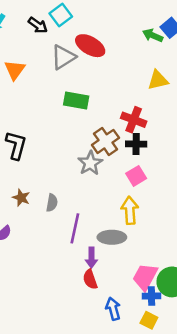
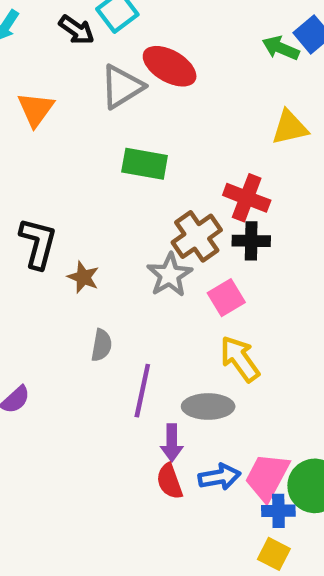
pink square: (136, 176) -> (226, 298), moved
brown star: (21, 198) -> (83, 277), moved
yellow arrow: (130, 210) -> (240, 359), turned -32
blue arrow: (113, 309) -> (219, 477), moved, turned 95

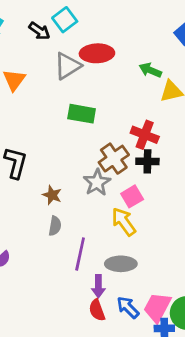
green arrow: (281, 48) -> (150, 70), moved
red ellipse: (170, 66) -> (97, 53), turned -32
brown star: (83, 277) -> (52, 195), moved
yellow arrow: (240, 359) -> (124, 222), moved
blue arrow: (219, 477) -> (128, 307), turned -125

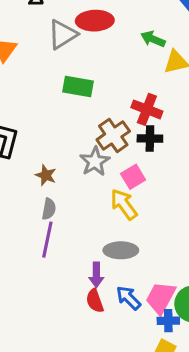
purple line: (80, 254) -> (47, 240), moved

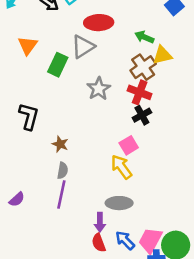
gray triangle: (63, 34) -> (83, 47), moved
green rectangle: (78, 86) -> (58, 65), moved, turned -75
brown cross: (113, 135) -> (143, 67), moved
black cross: (150, 139) -> (142, 115), turned -30
gray star: (95, 161) -> (99, 89), moved

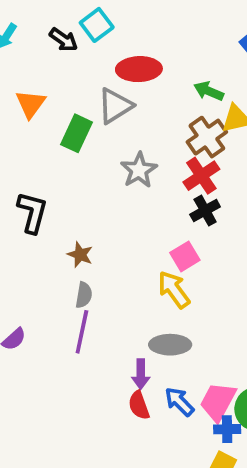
red cross: (140, 92) -> (201, 176), turned 35

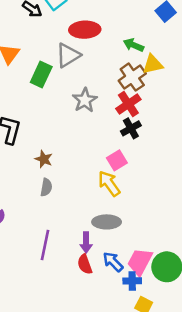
purple line: (82, 332) -> (45, 245), moved
blue cross: (227, 429) -> (132, 281), moved

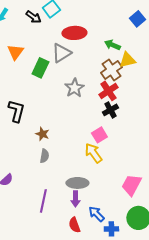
gray ellipse: (107, 222) -> (77, 183), moved
pink trapezoid: (140, 262) -> (131, 185), moved
red semicircle: (85, 264) -> (74, 225), moved

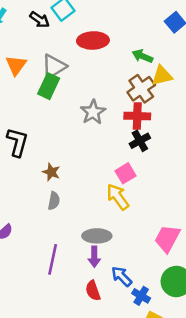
gray triangle: (61, 53) -> (54, 67), moved
red cross: (108, 91) -> (137, 116), turned 36
blue cross: (111, 229) -> (141, 296), turned 32

